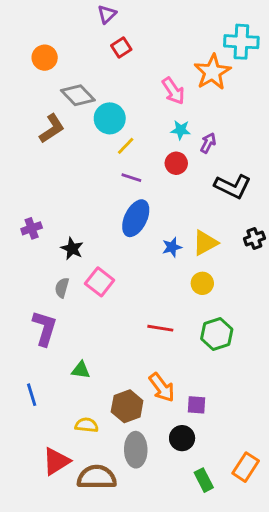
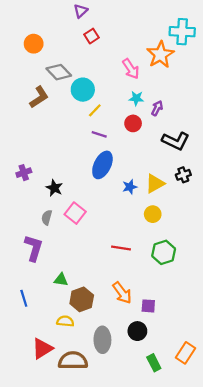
black cross: (254, 238) -> (183, 175), moved
brown hexagon: (127, 406) -> (82, 299), moved

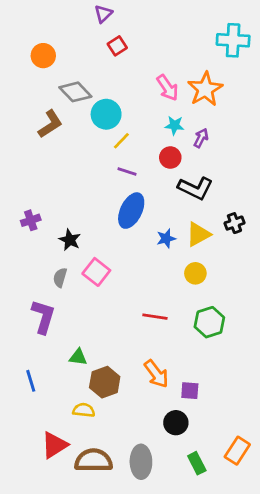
orange star: (160, 55) -> (205, 89), moved
black L-shape: (176, 141) -> (195, 188), moved
gray ellipse: (102, 340) -> (141, 462), moved

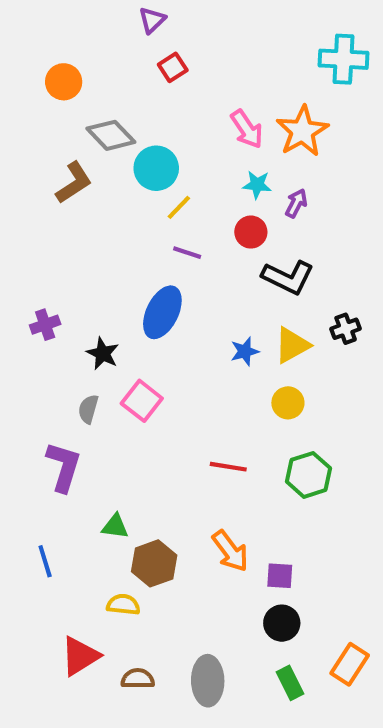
blue ellipse: (131, 211) -> (162, 312), moved
black circle: (176, 423) -> (282, 623), moved
brown semicircle: (94, 460) -> (138, 679), size x0.6

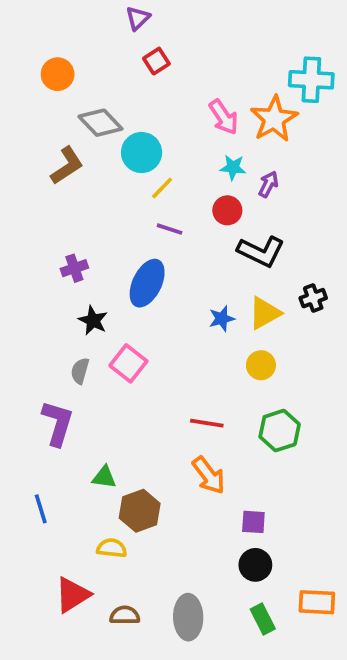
cyan cross: (344, 59) -> (311, 80), moved
purple cross: (45, 325) -> (74, 268), moved
orange arrow: (230, 551) -> (209, 475), moved
orange rectangle: (350, 664) -> (317, 602), turned 60

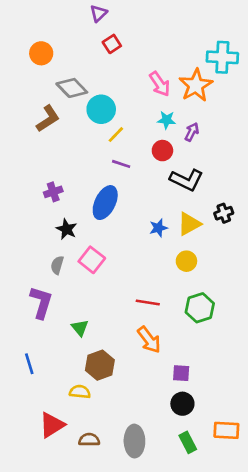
green triangle: (104, 477) -> (80, 328), moved, turned 42

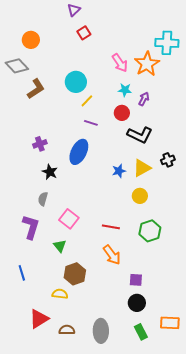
gray diamond: (72, 88) -> (17, 66), moved
pink square: (92, 260) -> (69, 219), moved

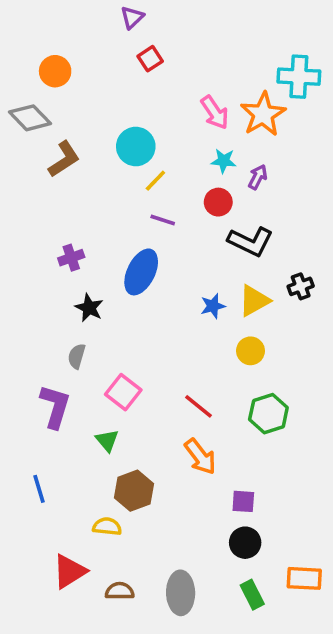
red line: (111, 227) -> (199, 406), turned 30

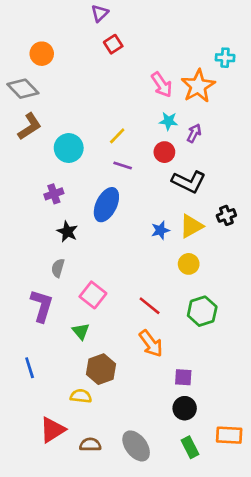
cyan cross: (299, 77) -> (225, 58), size x0.6
cyan circle: (136, 146) -> (69, 148), moved
brown L-shape: (64, 159) -> (30, 126), moved
gray ellipse: (181, 593) -> (136, 446), turned -36

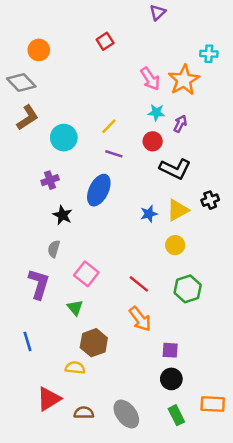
purple triangle: (100, 13) -> (158, 12), moved

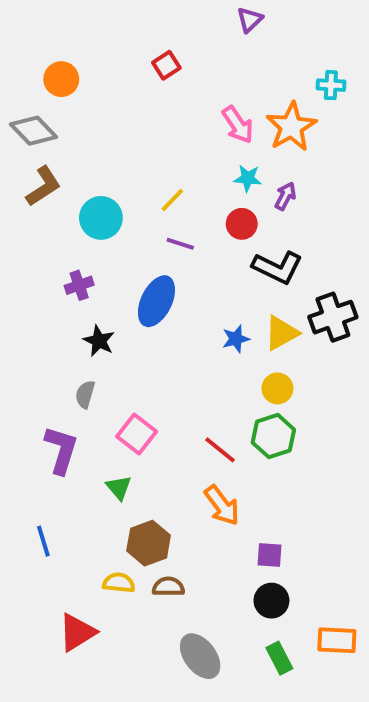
black cross: (210, 200) -> (333, 317), size x1.6
green hexagon: (188, 289) -> (273, 436), moved
brown semicircle: (84, 413) -> (168, 587), moved

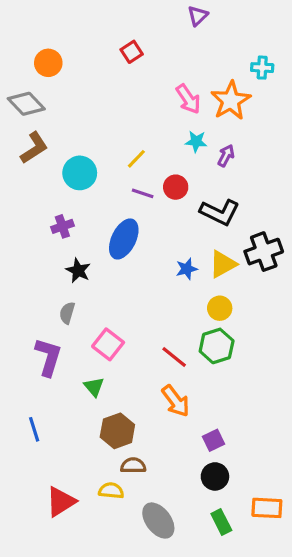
red circle: (242, 224) -> (176, 187), moved
purple square: (269, 555) -> (213, 440), turned -30
yellow semicircle: (119, 583) -> (111, 491), moved

